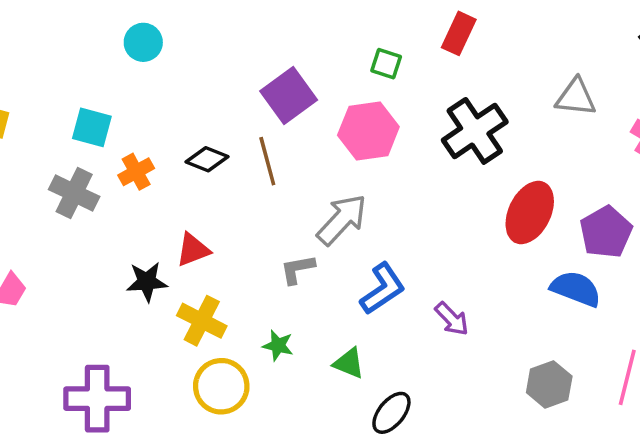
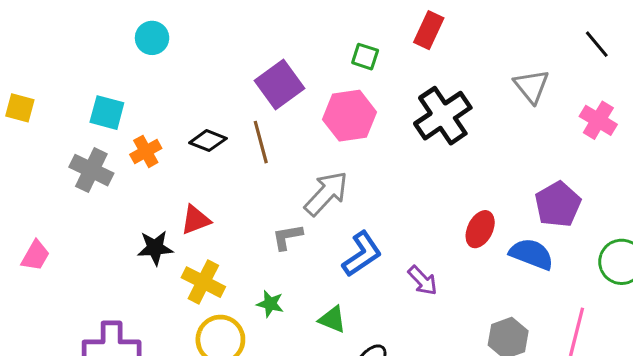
gray triangle: (576, 97) -> (531, 86), turned 45
red ellipse: (530, 213) -> (480, 229), moved, size x0.7

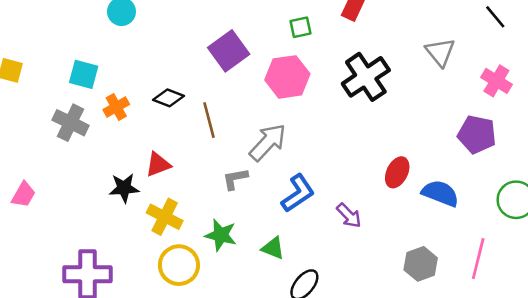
green square: (365, 57) -> (300, 27), turned -30
brown line: (261, 142) -> (209, 120), moved
purple pentagon: (558, 204) -> (477, 134), moved, turned -30
green star: (270, 304) -> (221, 235), size x1.4

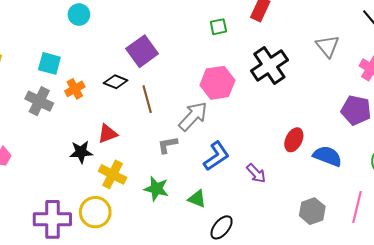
purple square: (229, 51) -> (142, 51), moved
pink hexagon: (287, 77) -> (217, 83), moved
yellow circle: (179, 265) -> (95, 212), moved

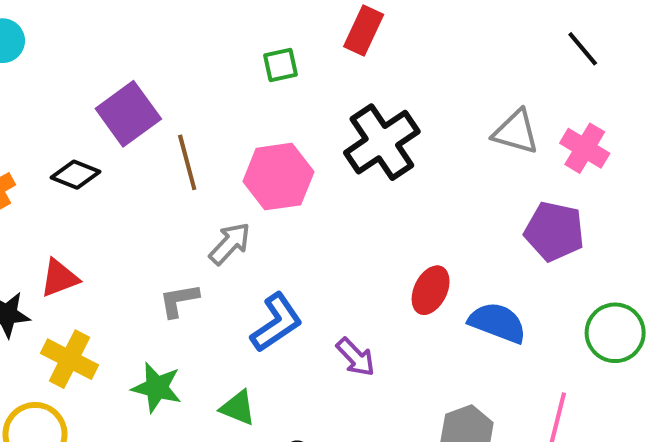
gray triangle: (327, 46) -> (516, 132), moved, turned -35
brown line: (147, 99) -> (187, 162), moved
gray arrow: (193, 116) -> (230, 244), size x0.7

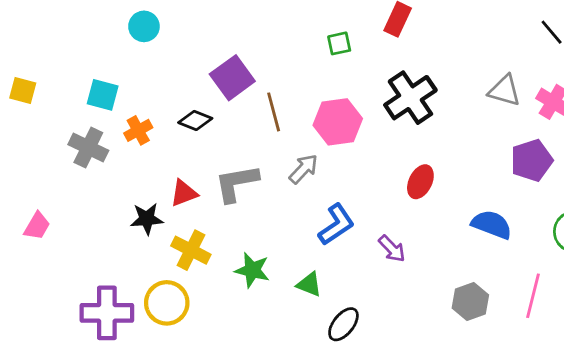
purple pentagon: (554, 231) -> (532, 160), turned -30
red ellipse: (431, 290) -> (420, 182), moved
gray L-shape: (179, 300) -> (237, 183), moved, size x1.6

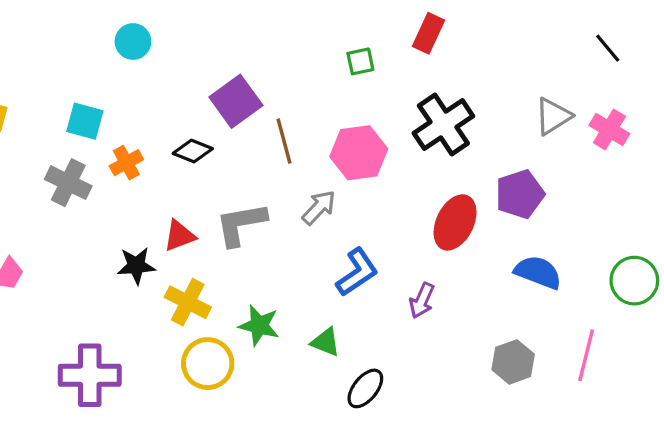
gray triangle: (505, 91) -> (553, 116), turned -48
purple pentagon: (532, 160) -> (520, 194), moved
red ellipse: (420, 182) -> (455, 222), size x1.4
purple arrow: (392, 249) -> (422, 300), turned 68
yellow circle: (167, 303) -> (208, 364), moved

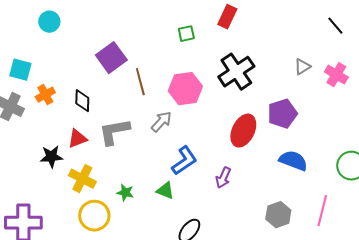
gray triangle: (553, 116) -> (302, 67), size x0.7
black diamond: (193, 151) -> (82, 101), moved, turned 70
green star: (259, 325) -> (125, 193), size x0.7
green triangle: (326, 342) -> (165, 191), moved

